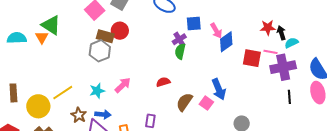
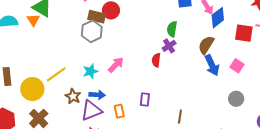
purple cross: (179, 39) -> (169, 46), moved
red semicircle: (163, 82) -> (156, 60), turned -64
brown semicircle: (184, 102) -> (206, 45), moved
pink square: (206, 103) -> (237, 66), moved

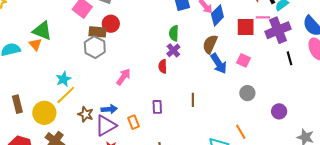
cyan star: (90, 71) -> (63, 79), moved
brown line: (180, 117) -> (193, 100), moved

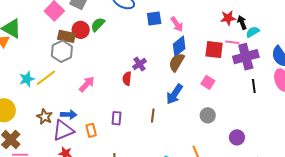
blue diamond: (217, 15) -> (179, 46), moved
green semicircle: (174, 33) -> (98, 24), moved, turned 35
blue arrow: (219, 63) -> (174, 94), moved, turned 60
yellow line: (66, 95) -> (46, 78), moved

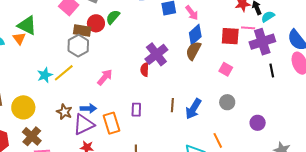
purple cross: (139, 64) -> (156, 54), size x1.6
blue arrow: (174, 94) -> (193, 109), moved
orange rectangle: (91, 130) -> (112, 123), size x1.5

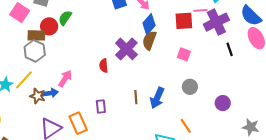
purple cross: (156, 54) -> (126, 49), moved
blue arrow: (88, 108) -> (50, 93), moved
brown star: (64, 112) -> (38, 96), moved

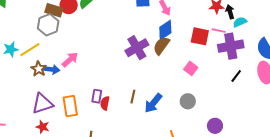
black line: (230, 49) -> (236, 76), turned 40
red semicircle: (104, 66) -> (105, 103), moved

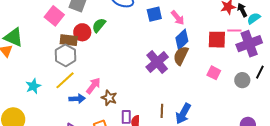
yellow line: (30, 50) -> (65, 80), moved
brown star: (39, 69) -> (109, 98), moved
gray circle: (188, 101) -> (242, 80), moved

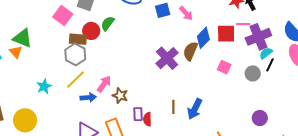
cyan semicircle: (254, 18) -> (266, 53), moved
blue diamond: (182, 40) -> (203, 38), moved

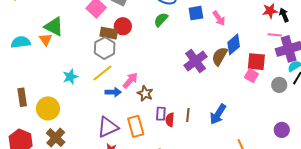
green semicircle: (108, 23) -> (161, 20), moved
red square: (226, 34) -> (256, 62), moved
brown line: (173, 107) -> (188, 115), moved

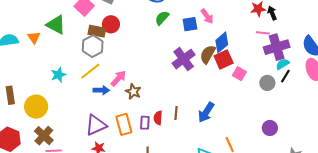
blue square: (196, 13) -> (190, 24), moved
green semicircle: (161, 20) -> (162, 18), moved
green triangle: (54, 27) -> (56, 25), moved
red square: (256, 62) -> (224, 59), moved, turned -30
purple rectangle: (161, 114) -> (145, 123), moved

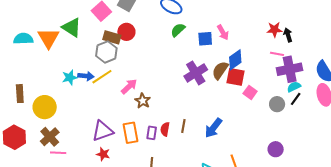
orange triangle: (34, 38) -> (48, 38), size x1.6
red square: (224, 59) -> (236, 77), turned 30
blue arrow: (101, 90) -> (86, 76), moved

